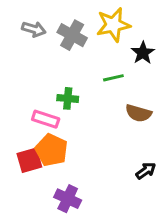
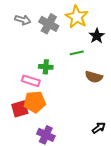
yellow star: (113, 25) -> (77, 17), turned -30
orange pentagon: (51, 150) -> (35, 102), turned -30
black arrow: (146, 171) -> (99, 128), moved

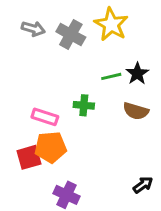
black star: (97, 36) -> (137, 74), moved
green cross: (46, 67) -> (84, 105), moved

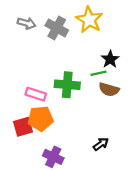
green line: (111, 76) -> (99, 73), moved
green cross: (84, 105) -> (67, 85), size x1.5
black arrow: (143, 185) -> (101, 144), moved

